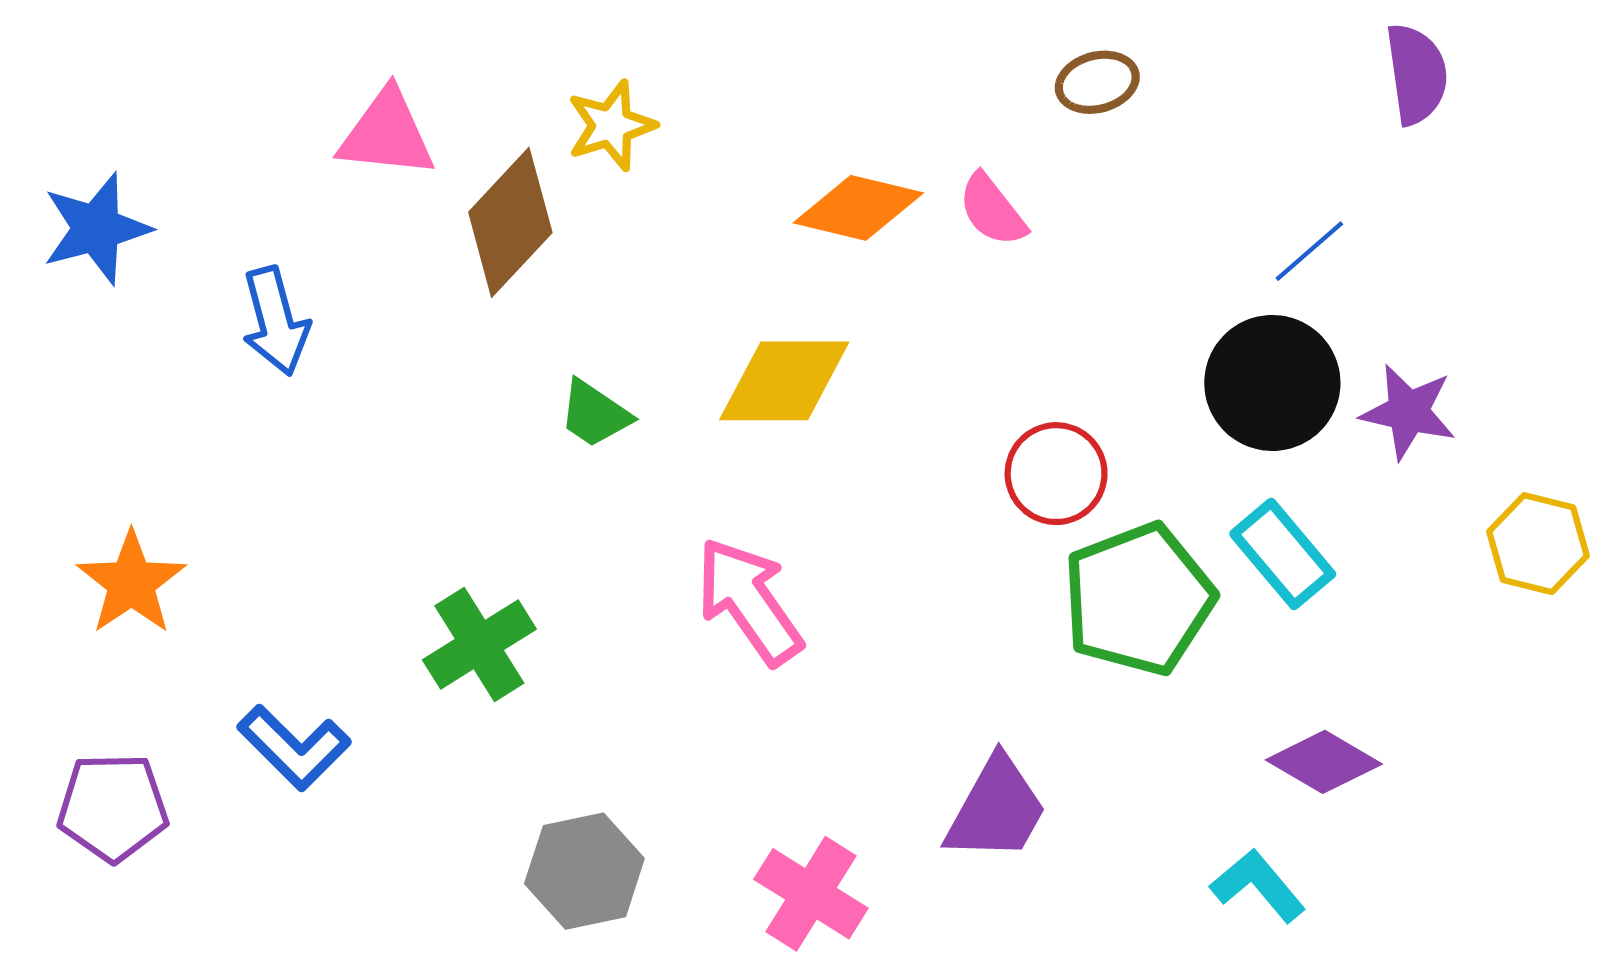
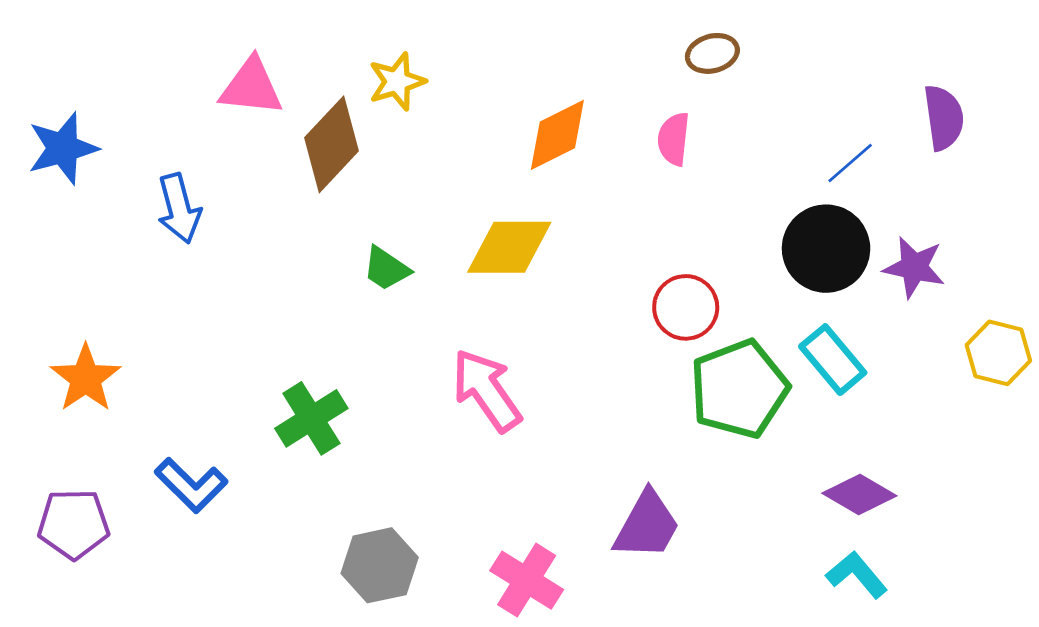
purple semicircle: (1417, 74) -> (944, 118), moved
orange diamond: (858, 208) -> (557, 135), turned -40
pink semicircle: (992, 210) -> (674, 139), moved, turned 44
cyan L-shape: (1258, 886) -> (857, 575), moved

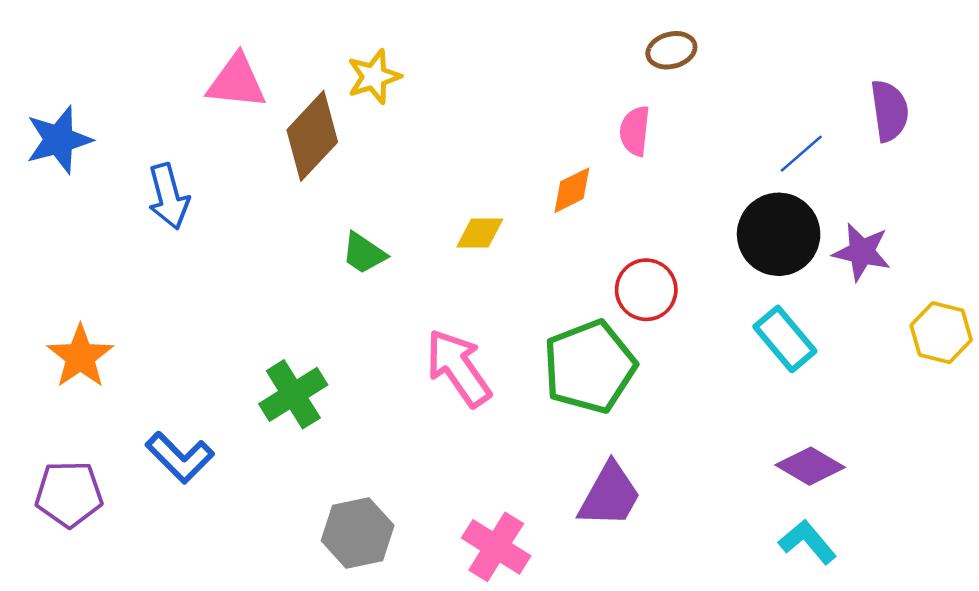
orange diamond: (557, 135) -> (572, 190), moved, size x0.7
yellow diamond: (509, 247) -> (480, 233), size x0.6
green pentagon: (739, 389) -> (589, 367), moved

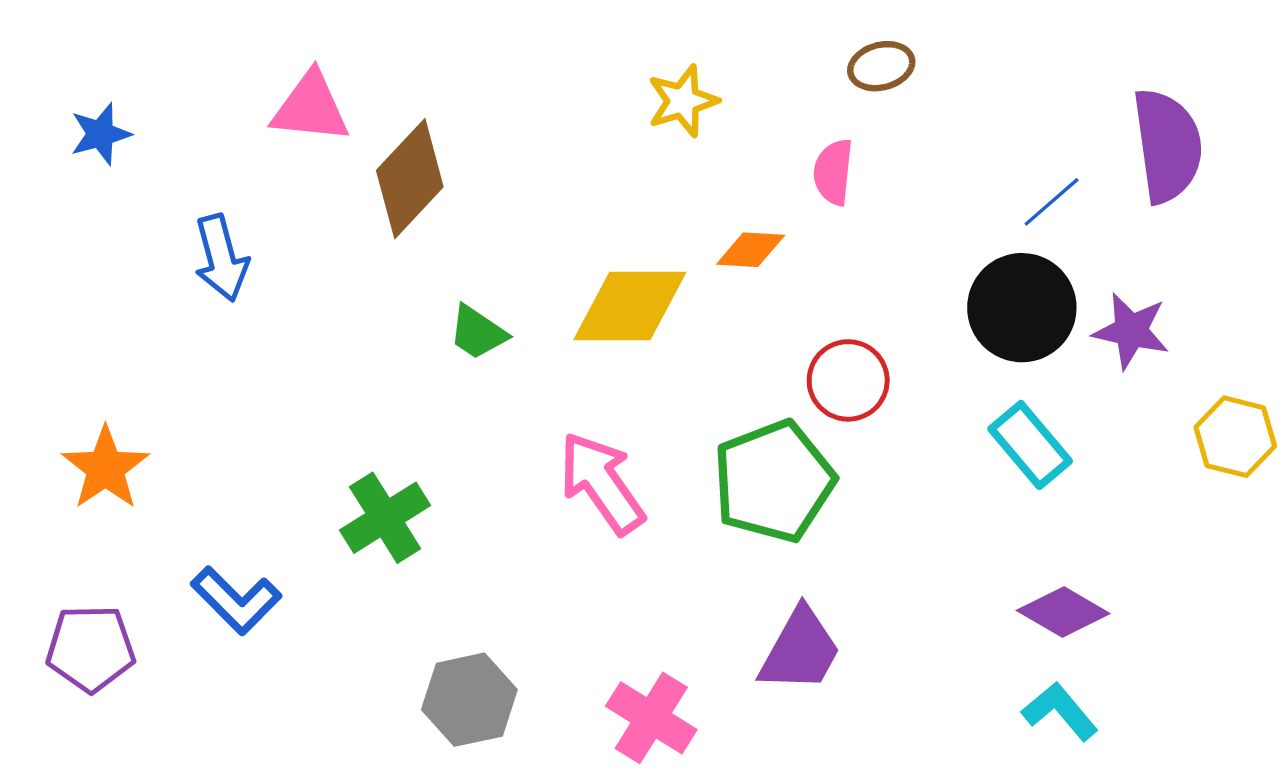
yellow star: (374, 77) -> (683, 101), moved
purple semicircle: (889, 111) -> (1167, 146), size x1.4
blue star: (59, 140) -> (101, 134), moved, size x0.7
orange diamond: (572, 190) -> (751, 250), turned 30
yellow diamond: (480, 233) -> (630, 306), size x1.8

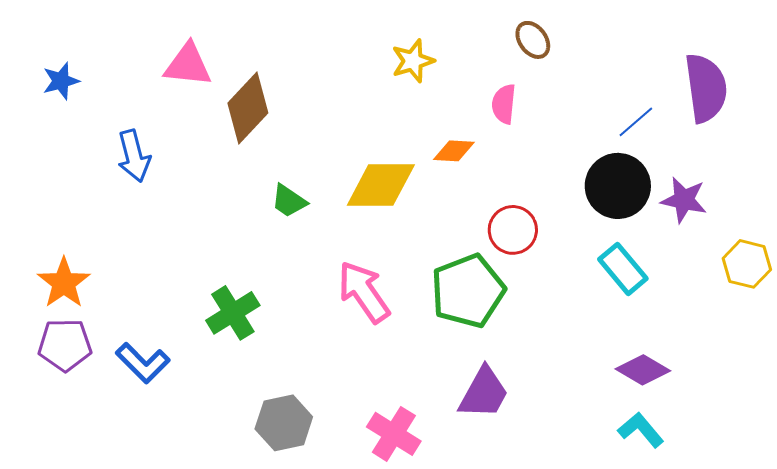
brown ellipse: (881, 66) -> (533, 40), turned 69
purple pentagon: (91, 648) -> (65, 345), moved

